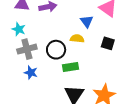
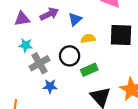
blue triangle: (87, 21) -> (75, 19), moved, turned 40
black square: (108, 43) -> (121, 35), size x1.6

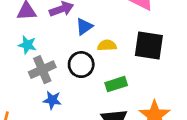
blue triangle: (75, 19) -> (84, 27), moved
green rectangle: (89, 70) -> (116, 84), moved

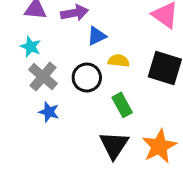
gray cross: (42, 70) -> (43, 77), turned -35
green rectangle: (116, 84) -> (122, 105), turned 70

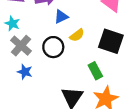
yellow semicircle: (119, 61) -> (77, 35), turned 136
green rectangle: (122, 105) -> (95, 71), moved

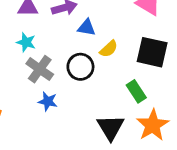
blue triangle: (61, 17) -> (87, 28), turned 40

